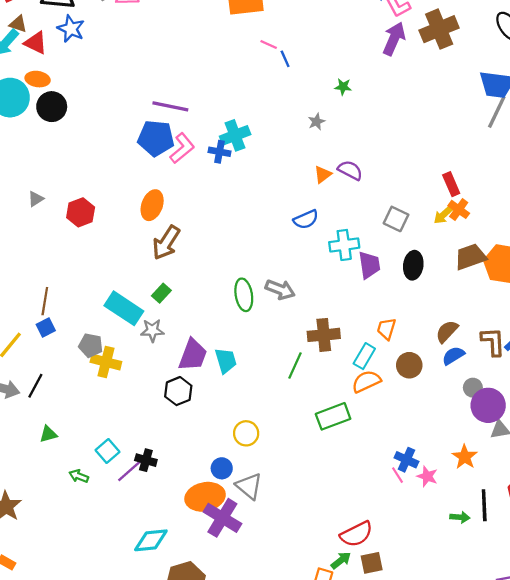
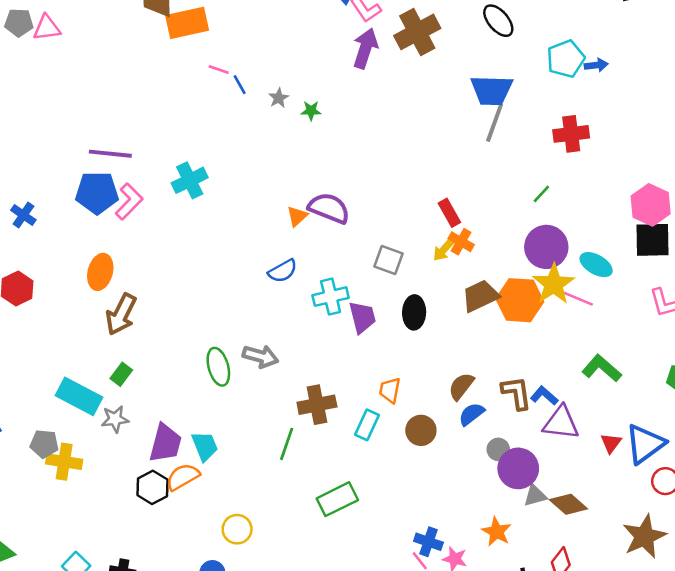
gray star: (316, 122) -> (279, 98), moved
blue cross: (220, 152) -> (23, 215), moved, turned 30
purple semicircle: (350, 170) -> (329, 208), size x1.4
orange semicircle: (366, 381) -> (183, 477), moved

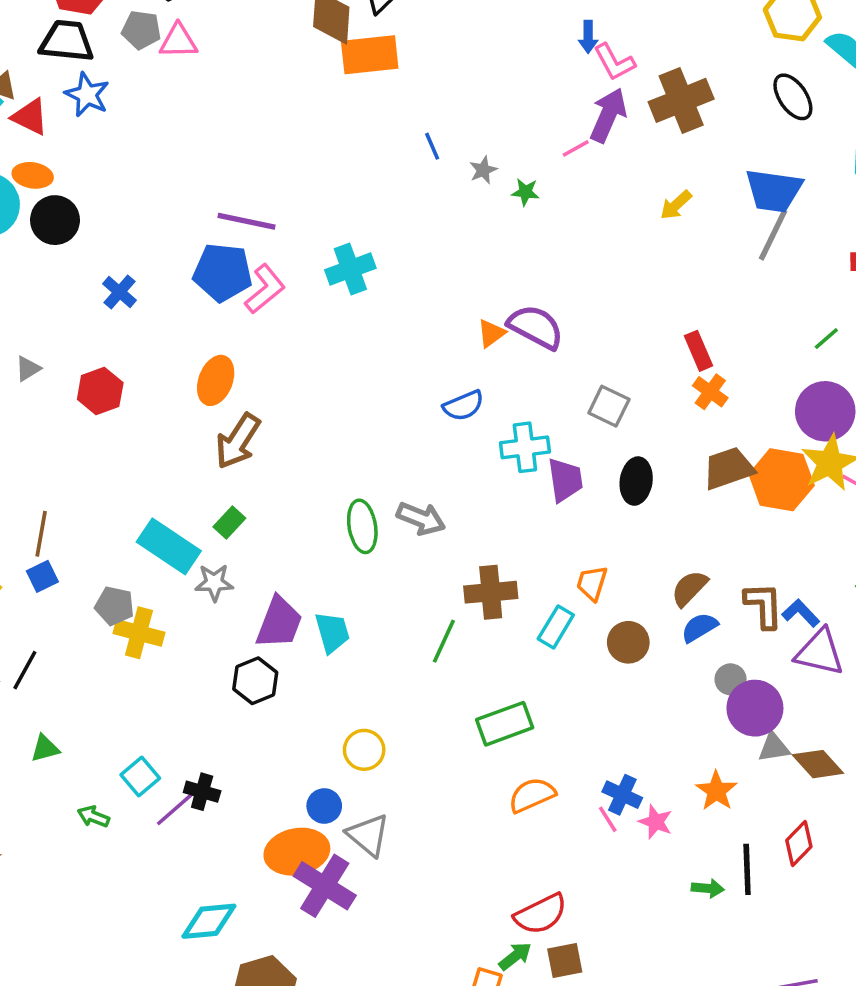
pink line: (219, 70) -> (576, 148), moved, turned -54
yellow arrow: (444, 250) -> (676, 205), moved
orange semicircle: (183, 477) -> (532, 795), moved

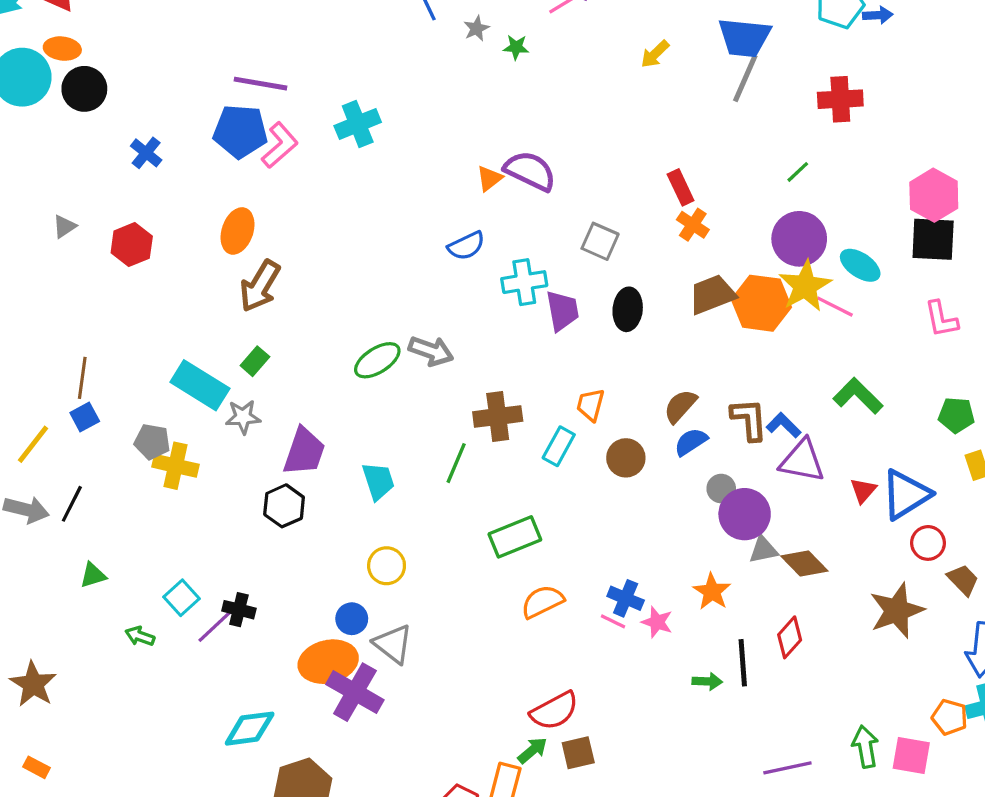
green ellipse: (362, 526) -> (377, 360), turned 69
cyan trapezoid: (332, 632) -> (378, 481), moved
pink line: (608, 819) -> (613, 621), turned -30

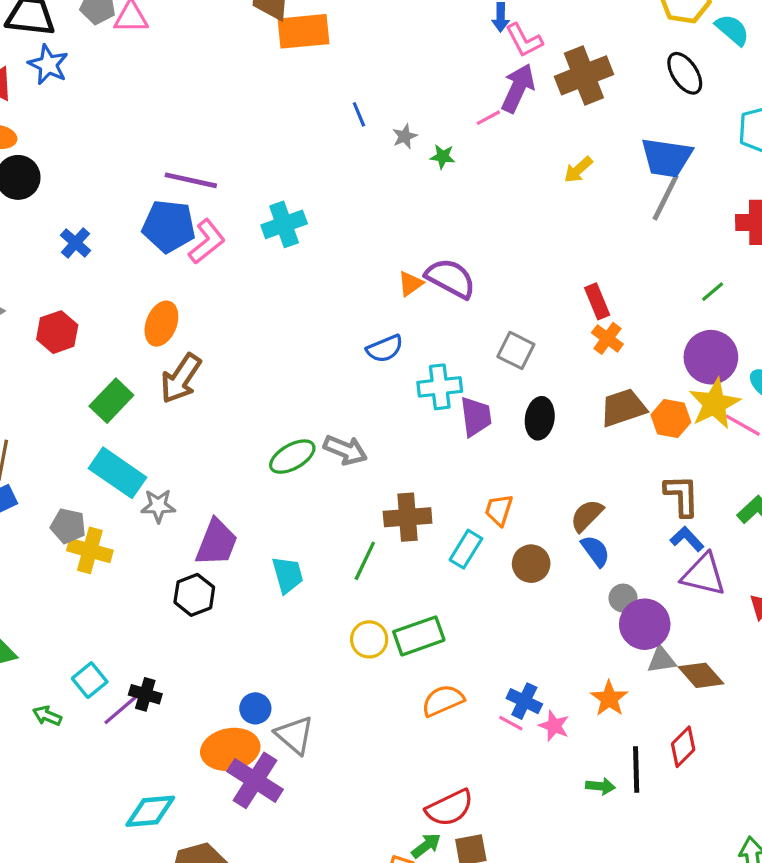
orange hexagon: (761, 303) -> (671, 419), size x0.7
green rectangle: (255, 361) -> (111, 401), moved, size x1.5
brown L-shape: (749, 419) -> (682, 496), moved
blue semicircle: (691, 442) -> (595, 551), turned 84
yellow circle: (387, 566) -> (369, 639), moved

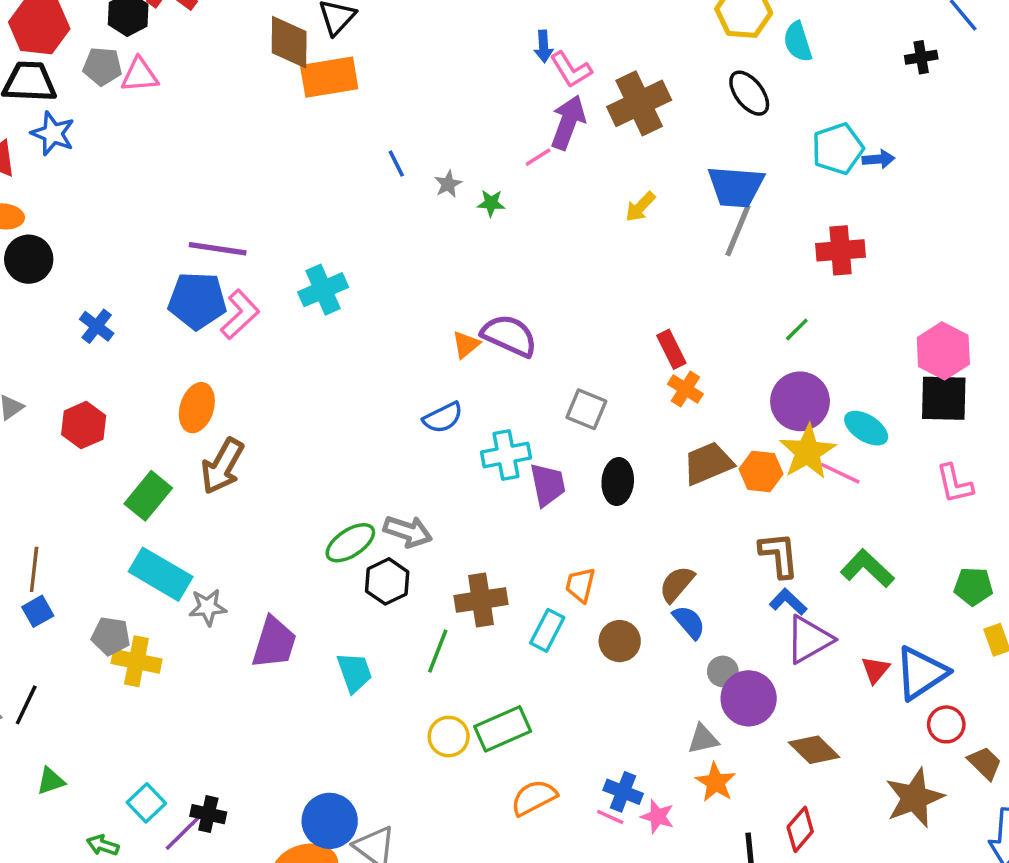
cyan semicircle: (732, 30) -> (798, 42), turned -144
purple triangle: (704, 575) -> (809, 639), turned -39
black hexagon: (194, 595) -> (387, 581), moved
gray triangle: (661, 660) -> (703, 739), moved
blue circle: (255, 708) -> (330, 821), size x1.6

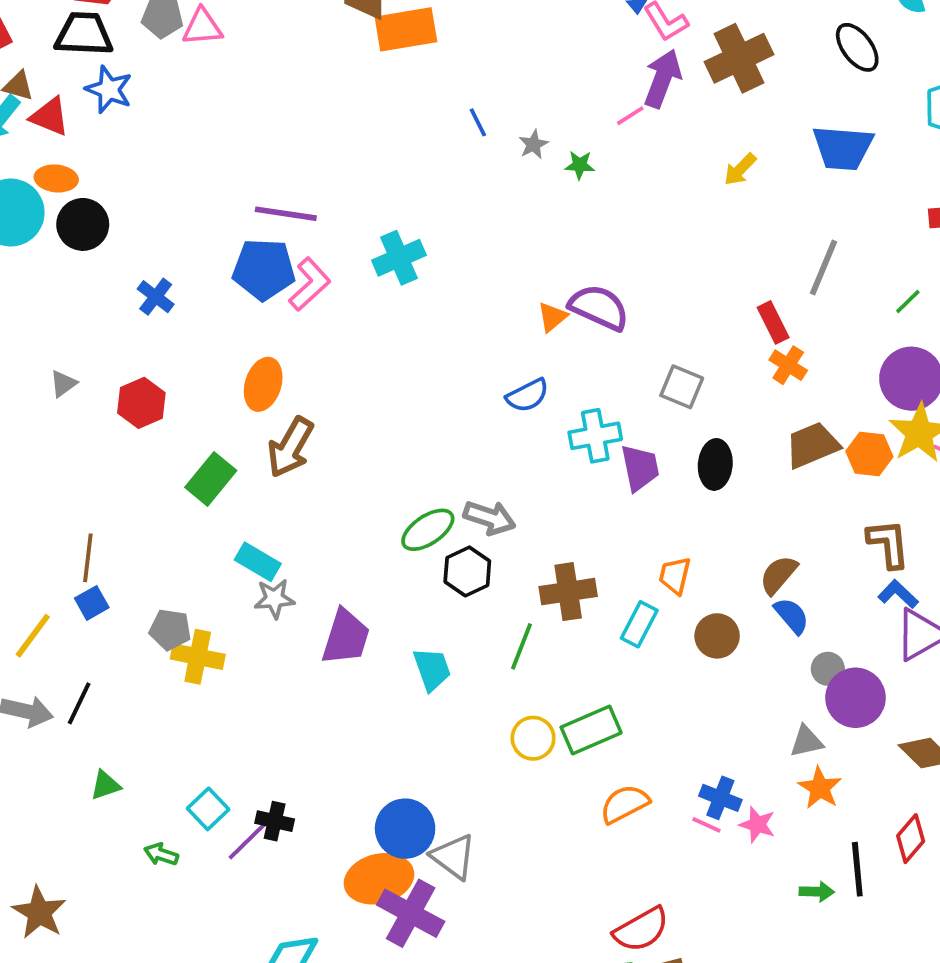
gray line: (738, 230) -> (823, 267), moved
cyan rectangle: (161, 574) -> (258, 562), moved, size x0.7

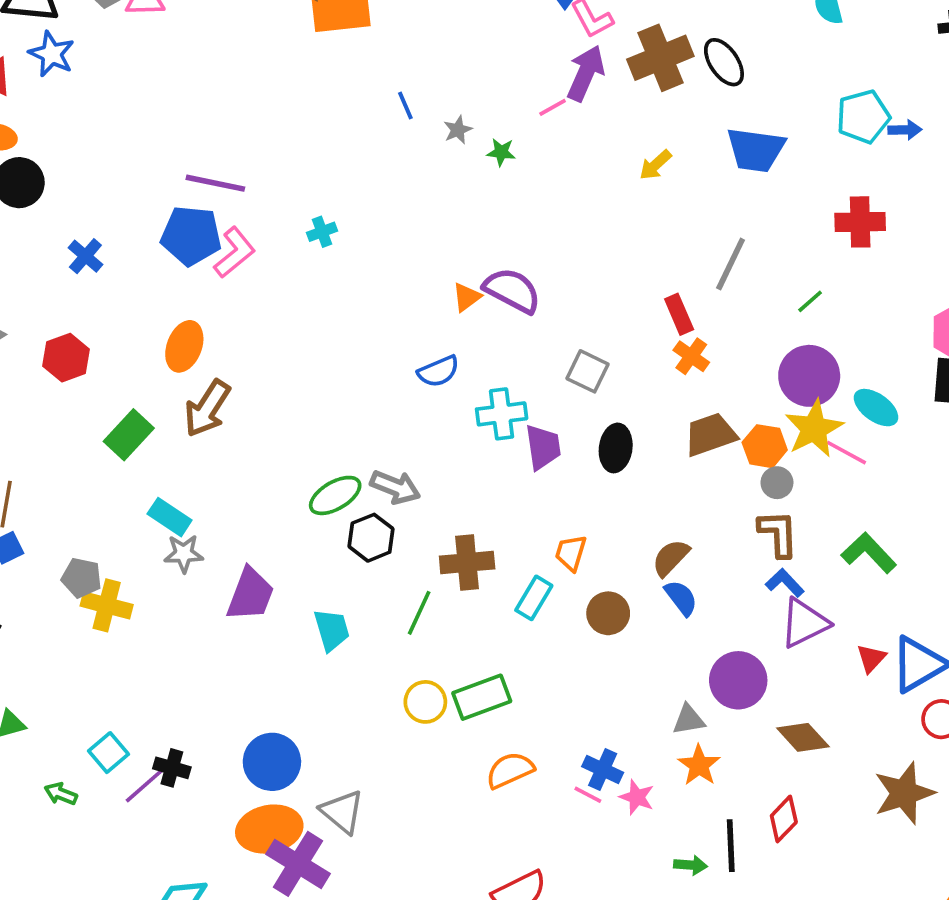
black ellipse: (857, 47) -> (724, 62), moved
cyan cross: (399, 258) -> (322, 232), size x0.6
gray circle: (828, 669) -> (777, 483), moved
blue circle: (405, 829) -> (272, 762), moved

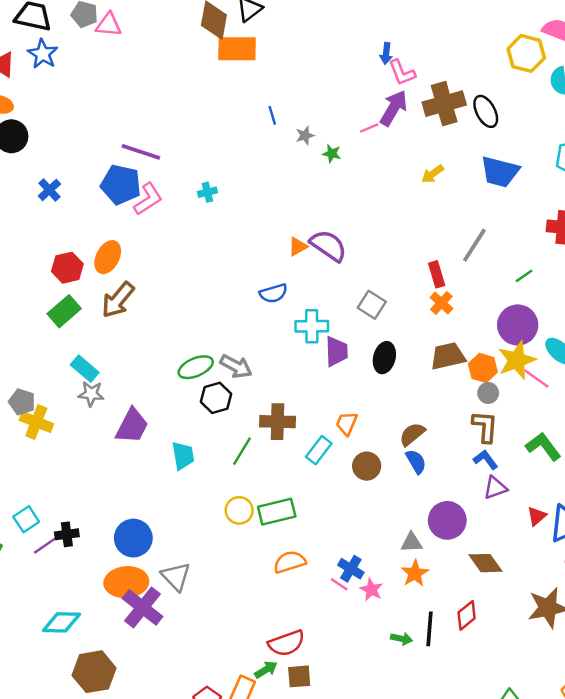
red hexagon: (66, 358) -> (67, 268), moved
purple triangle: (804, 623) -> (495, 488), size x0.7
black cross: (172, 768) -> (67, 534), turned -30

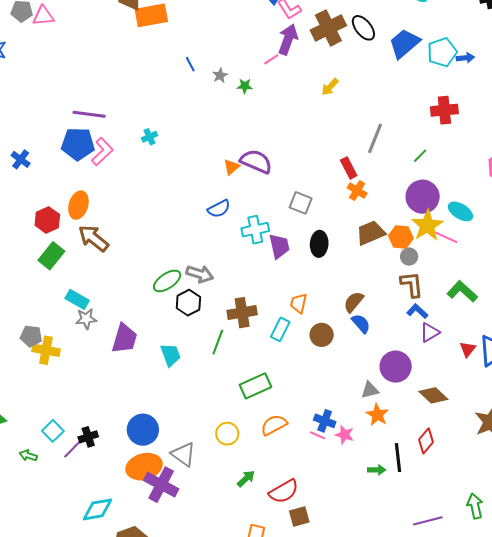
blue trapezoid: (500, 172) -> (404, 43), moved, turned 136
brown arrow: (118, 300) -> (93, 238), turned 100
yellow circle: (239, 510) -> (227, 434), moved
green arrow: (266, 670) -> (246, 479), moved

